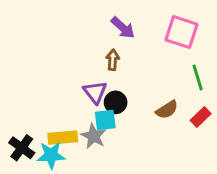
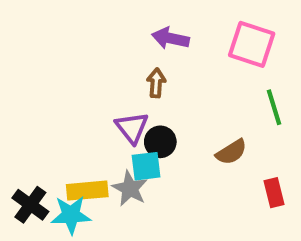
purple arrow: (123, 28) -> (170, 38), turned 150
red rectangle: (201, 117) -> (274, 193), moved, turned -60

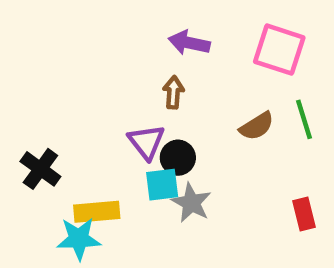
brown semicircle: (231, 152) -> (257, 126), moved
gray star: (130, 189) -> (191, 203), moved
black cross: (30, 205) -> (40, 169), moved

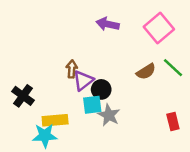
pink square: (279, 50) -> (159, 28), turned 32
brown arrow: (173, 92) -> (72, 69), moved
green line: (304, 119) -> (173, 68), turned -30
purple triangle: (146, 142) -> (83, 80), turned 30

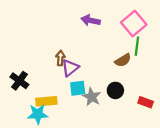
green line: (173, 68) -> (137, 46), moved, turned 54
black circle: (101, 89) -> (115, 90), moved
red rectangle: (173, 121) -> (146, 102), turned -56

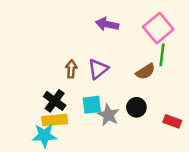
purple triangle: (70, 68) -> (98, 69), moved
black cross: (19, 81) -> (55, 101), moved

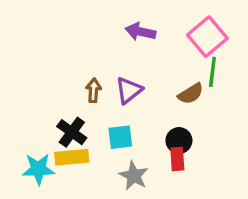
gray star: (108, 115) -> (134, 176), moved
red rectangle: (172, 121) -> (177, 159), moved, turned 66
cyan star: (44, 135) -> (38, 169), moved

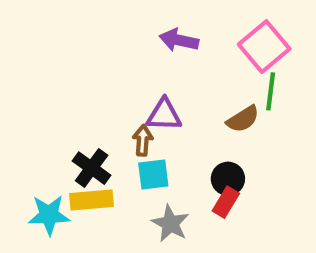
brown arrow: (94, 90) -> (143, 140), moved
purple triangle: (129, 90) -> (164, 115), turned 40
red rectangle: (177, 159) -> (226, 202), turned 35

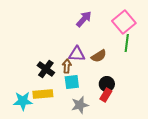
purple arrow: (179, 40) -> (84, 19), turned 120
brown semicircle: (243, 119) -> (99, 56), moved
black cross: (92, 168) -> (46, 69), moved
gray star: (170, 223) -> (80, 105), turned 30

